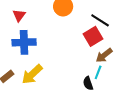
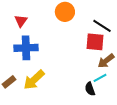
red square: (93, 36) -> (95, 42), turned 36
cyan line: (98, 72) -> (100, 78), turned 40

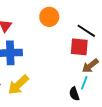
cyan line: (100, 78) -> (84, 83), turned -40

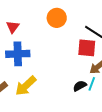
black semicircle: (74, 94) -> (80, 86), moved, turned 80

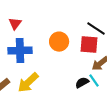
orange circle: (57, 18) -> (59, 42), moved
cyan line: (92, 84) -> (94, 81), turned -56

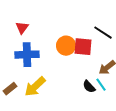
red square: (89, 45) -> (83, 47), moved
black semicircle: (82, 83) -> (89, 87), turned -104

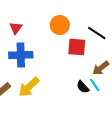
orange circle: (66, 46) -> (60, 25), moved

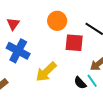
blue cross: (21, 55) -> (18, 51), turned 30
yellow arrow: (29, 87) -> (46, 72), moved

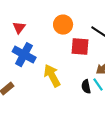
yellow arrow: (46, 72) -> (52, 76), turned 105
black semicircle: (80, 83) -> (86, 87), turned 32

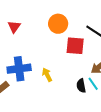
blue cross: (24, 55) -> (19, 69), moved, turned -35
yellow arrow: (52, 76) -> (47, 75), size x0.6

